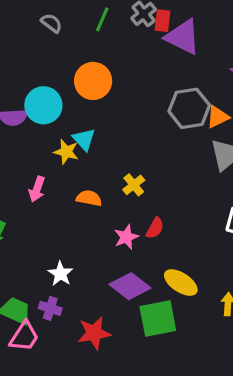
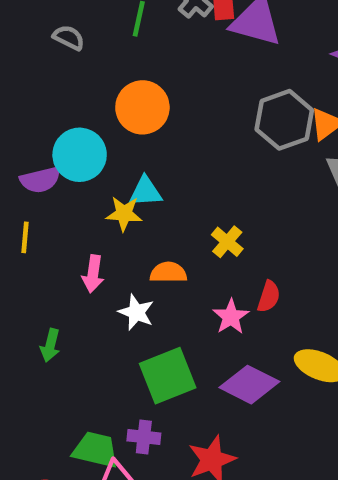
cyan triangle: (84, 139) -> (145, 192), turned -40
white star: (60, 274) -> (136, 312), moved
green square: (158, 319) -> (168, 376), moved

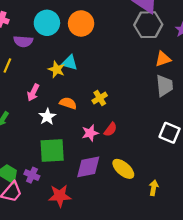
gray hexagon: (284, 120) -> (148, 25), moved
cyan circle: (80, 155) -> (47, 23), moved
purple diamond: (249, 385) -> (88, 167), turned -56

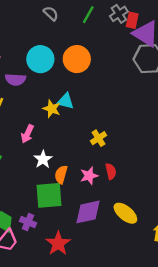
orange semicircle: (68, 103) -> (61, 174), moved, turned -91
red semicircle: (110, 129) -> (111, 171), turned -48
red star: (60, 196) -> (58, 243), turned -30

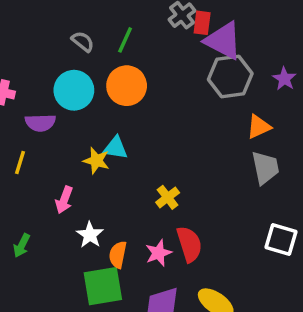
gray semicircle: (51, 13) -> (83, 41), moved
green line: (88, 15) -> (125, 40), moved
red semicircle: (111, 171) -> (189, 244), size x1.5

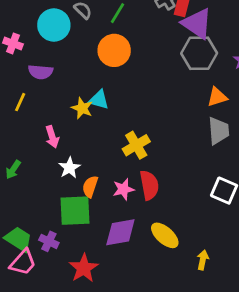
cyan circle: (74, 90) -> (54, 25), moved
yellow cross: (168, 197) -> (136, 145), size x1.4
pink arrow: (64, 200) -> (52, 137), turned -45

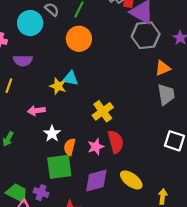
pink arrow: (52, 137) -> (36, 111), turned 105

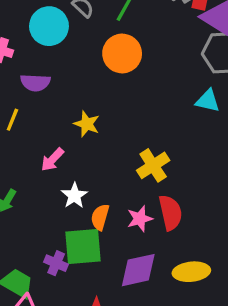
cyan triangle: (70, 78) -> (208, 101), moved
pink arrow: (36, 111) -> (52, 160), turned -42
yellow ellipse: (131, 180) -> (191, 272), turned -45
purple cross: (41, 193) -> (56, 263), moved

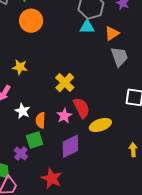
cyan triangle: (208, 101) -> (87, 27), moved
green square: (83, 247) -> (35, 140), size x0.7
purple cross: (56, 263) -> (21, 153), turned 32
yellow ellipse: (191, 272) -> (100, 125), moved

